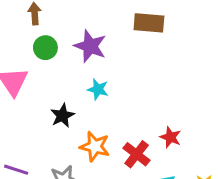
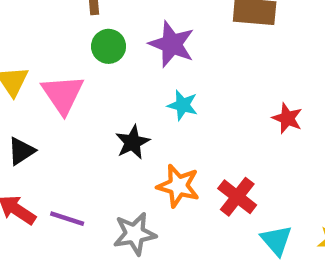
red star: (171, 137) -> (287, 118), moved

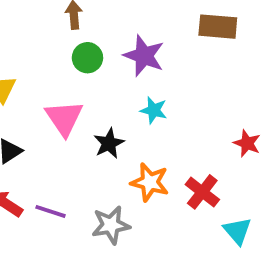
pink triangle: (63, 94) -> (64, 118), moved
red star: (287, 118) -> (247, 143), moved

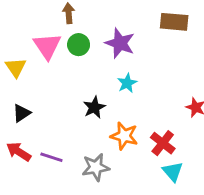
cyan star: (154, 110) -> (127, 83), turned 30
pink triangle: (64, 118) -> (47, 46), moved
cyan triangle: (237, 231) -> (173, 172), moved

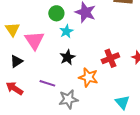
pink triangle: (47, 46) -> (34, 40), moved
cyan star: (127, 83) -> (66, 31), moved
red cross: (163, 143) -> (110, 58), moved, turned 30
purple line: (51, 157) -> (47, 83), moved

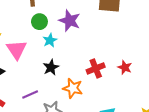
purple line: (47, 83) -> (30, 94), turned -42

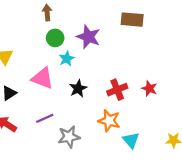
pink triangle: (17, 50) -> (42, 78), moved, turned -35
black star: (51, 67) -> (78, 88), moved
orange star: (73, 88) -> (109, 121), moved

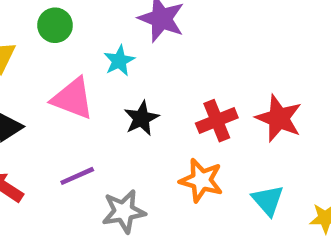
green circle: (55, 38) -> (55, 25), moved
red star: (149, 88) -> (279, 118), size x1.5
cyan triangle: (131, 140) -> (268, 200), moved

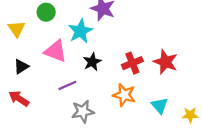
cyan star: (119, 61) -> (80, 31), size x1.5
purple line: (77, 176) -> (67, 85), moved

